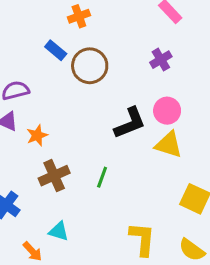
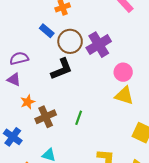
purple cross: (161, 60) -> (99, 45), moved, size x1.6
black L-shape: (130, 123) -> (62, 69), moved
orange star: (37, 135) -> (28, 102), moved

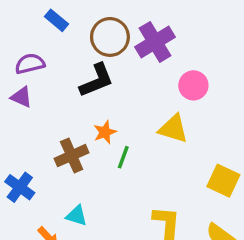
blue rectangle: (47, 31) -> (57, 20), moved
yellow triangle: (124, 96) -> (173, 129), moved
orange star: (28, 102) -> (105, 132), moved

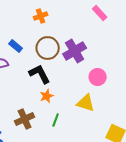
blue rectangle: (57, 20) -> (16, 46), moved
black L-shape: (97, 80) -> (40, 74), turned -95
orange star: (105, 132) -> (47, 96), moved

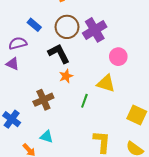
green line: (56, 120) -> (84, 101), moved

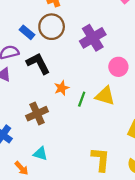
brown circle: (67, 27) -> (52, 27), moved
black L-shape: (59, 54) -> (38, 63), moved
green line: (84, 101) -> (82, 99), moved

